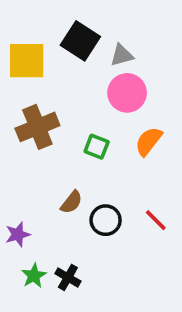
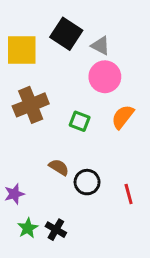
gray triangle: (122, 55) -> (100, 46), turned 42
brown semicircle: (72, 202) -> (59, 167), turned -96
red line: (156, 220) -> (129, 194), moved, turned 30

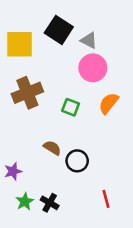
red line: (129, 194) -> (106, 199), moved

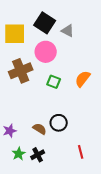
pink circle: (93, 68) -> (46, 52), moved
brown semicircle: (52, 148) -> (40, 129), moved
black cross: (50, 203) -> (38, 155), turned 32

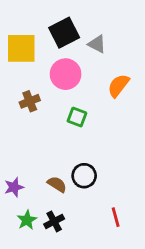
black square: (45, 23) -> (64, 33), turned 30
brown cross: (21, 71) -> (30, 101), size x0.6
orange semicircle: (83, 79) -> (118, 86), moved

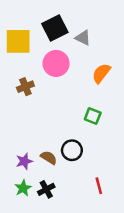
green square: (77, 117) -> (93, 116), moved
purple star: (14, 187) -> (24, 161), moved

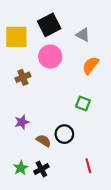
gray triangle: (83, 38) -> (83, 35), moved
purple star: (24, 161) -> (22, 122), moved

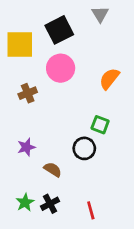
gray triangle: (83, 35) -> (100, 14), moved, turned 32
black circle: (64, 134) -> (84, 148), moved
red line: (88, 166) -> (91, 210), moved

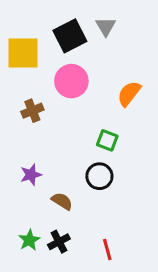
gray triangle: (100, 14) -> (106, 27), moved
green square: (100, 125) -> (107, 140), moved

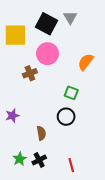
black square: (70, 36) -> (46, 24), turned -35
brown cross: (32, 111) -> (30, 73), moved
purple star: (31, 175) -> (12, 116), moved
brown semicircle: (62, 201) -> (41, 133), turned 48

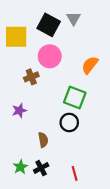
green square: (71, 93) -> (75, 98), size x1.5
purple star: (12, 116) -> (19, 111), moved

